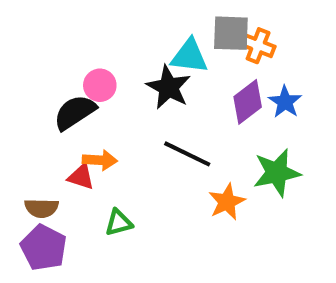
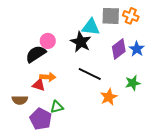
orange cross: (258, 46) -> (131, 16), moved
green star: (277, 173) -> (133, 83), size x0.7
purple pentagon: (44, 248) -> (41, 119), moved

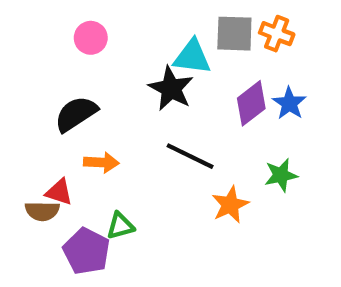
pink circle: (48, 41) -> (91, 38), moved
red triangle: (39, 85) -> (59, 192), moved

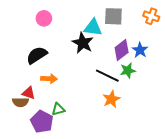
orange cross: (277, 34) -> (151, 16), moved
black line: (190, 156) -> (107, 76), moved
green star: (281, 175) -> (128, 70), moved

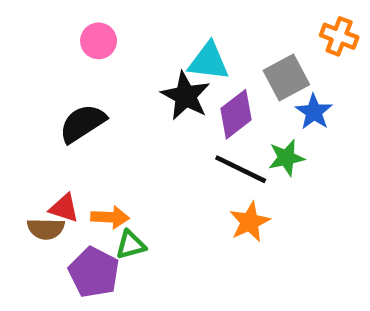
gray square: (113, 16) -> (286, 78), moved, turned -30
purple diamond: (122, 50) -> (236, 114), moved
orange arrow: (49, 79) -> (110, 217), moved

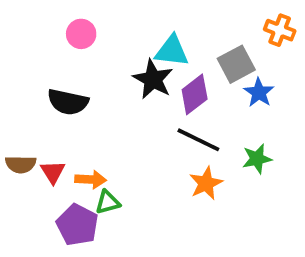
black semicircle: (82, 123) -> (68, 102), turned -135
green star: (286, 158) -> (257, 159), moved
red triangle: (64, 208) -> (53, 172), turned 40
brown semicircle: (46, 229) -> (21, 164), moved

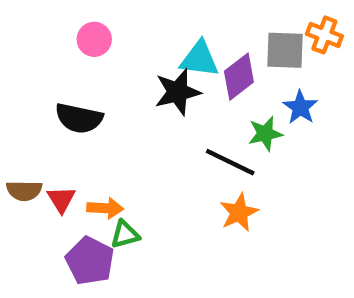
gray square: (236, 64) -> (285, 50), moved, turned 30
black star: (153, 79) -> (178, 92), turned 30
purple diamond: (195, 94) -> (239, 77), moved
green star: (257, 159) -> (265, 134), moved

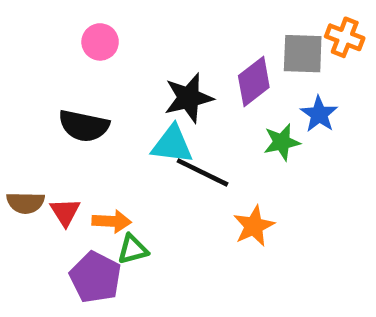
cyan triangle: (199, 59) -> (172, 144), moved
black line: (230, 162) -> (203, 172), moved

